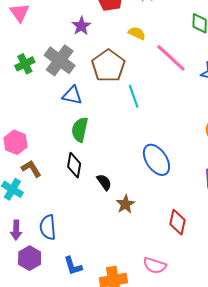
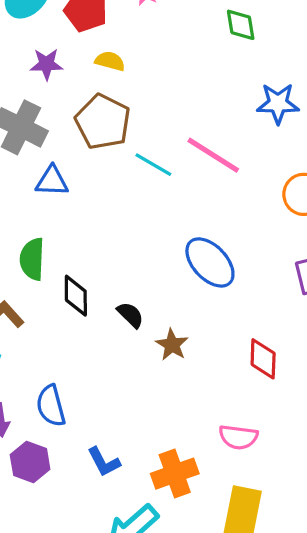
purple star: (81, 26) -> (46, 64), turned -30
yellow semicircle: (137, 33) -> (110, 61), moved
pink line: (171, 58) -> (213, 155), moved
cyan line: (134, 96) -> (153, 165), turned -30
green semicircle: (80, 130) -> (32, 259), moved

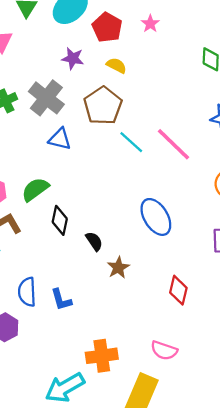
green semicircle: (32, 259) -> (35, 189), turned 40
pink semicircle: (238, 437) -> (164, 350), moved
blue L-shape: (104, 462) -> (61, 300), moved

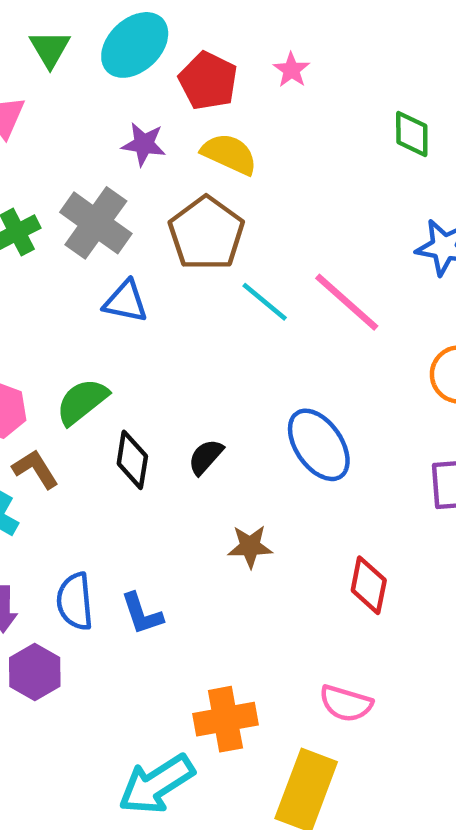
yellow semicircle: (116, 65) -> (229, 154), size x1.4
black semicircle: (94, 241) -> (206, 457), moved, turned -102
brown star: (118, 268) -> (250, 546), turned 30

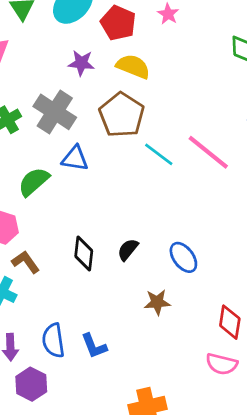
green semicircle: (82, 402) -> (34, 182), moved
blue ellipse: (319, 445) -> (183, 257), moved, size x0.7
pink semicircle: (346, 703) -> (222, 364), moved

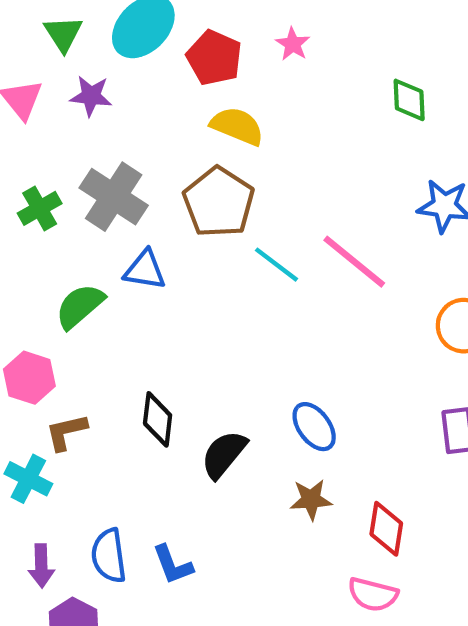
purple star: (81, 63) -> (91, 96), moved
black semicircle: (128, 250) -> (224, 454), moved, size x1.4
brown L-shape: (26, 262) -> (66, 432), turned -68
brown star: (157, 302) -> (311, 500), moved

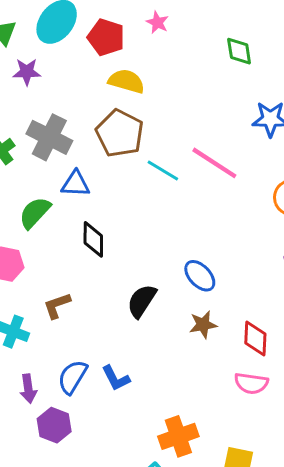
black diamond: (158, 419) -> (93, 239), moved
brown L-shape: (66, 432) -> (57, 305), moved
blue semicircle: (109, 556) -> (72, 377), turned 45

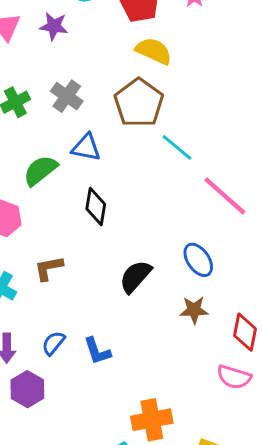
gray cross: (49, 137) -> (67, 96), size x0.7
pink line: (214, 163) -> (225, 196), moved
blue semicircle: (72, 377) -> (53, 343), size x0.7

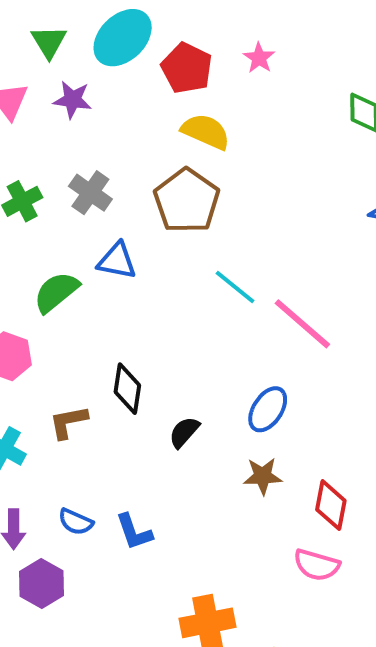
cyan line: (177, 147) -> (235, 287), moved
black diamond: (96, 207) -> (127, 389), moved
blue ellipse: (198, 260) -> (268, 409), turned 68
black semicircle: (135, 277) -> (184, 432), size x0.7
blue semicircle: (53, 343) -> (76, 522), turned -105

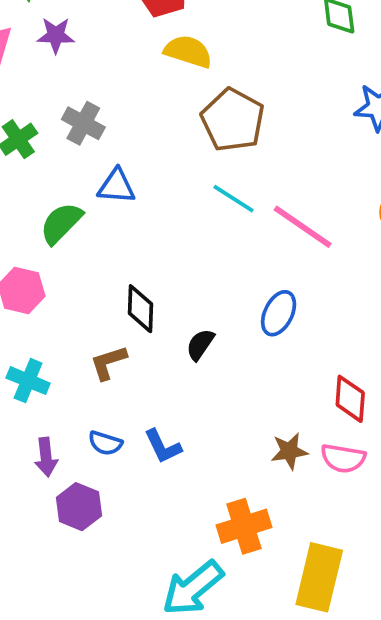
brown pentagon: (187, 201) -> (233, 120), moved
brown L-shape: (68, 422) -> (108, 363), moved
brown star: (263, 476) -> (289, 451), moved

